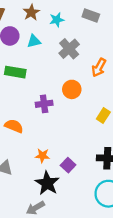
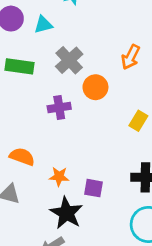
gray cross: (69, 49) -> (69, 60), moved
orange semicircle: (14, 126) -> (22, 157), moved
purple square: (68, 165) -> (93, 188), turned -32

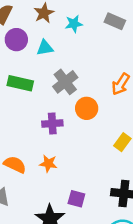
orange star: (59, 176) -> (48, 164), moved

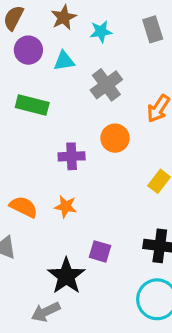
gray rectangle: (115, 21) -> (153, 29), turned 48
gray cross: (65, 82) -> (106, 85), moved

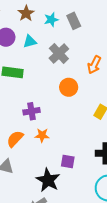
gray rectangle: (153, 29) -> (74, 21), moved
purple cross: (72, 156) -> (32, 111), moved
orange semicircle: (24, 207) -> (15, 139), turned -66

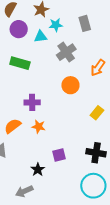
cyan star: (51, 20) -> (56, 25), moved
purple square: (68, 162) -> (59, 155), turned -32
black star: (48, 180) -> (38, 170), size x0.6

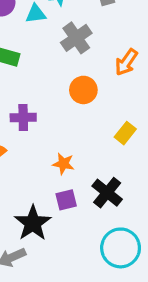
orange star: (39, 127) -> (63, 164), moved
black cross: (96, 153) -> (107, 193), moved, turned 30
black star: (38, 170) -> (33, 223), size x1.6

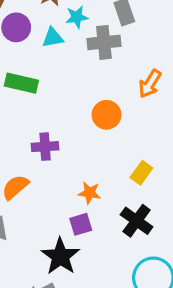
gray cross: (76, 38) -> (104, 42), moved, turned 32
yellow rectangle: (125, 133) -> (141, 173), moved
purple square: (66, 200) -> (81, 224), moved

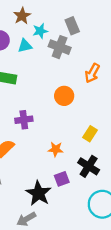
gray cross: (104, 42) -> (60, 47), turned 30
purple square: (81, 224) -> (62, 179), moved

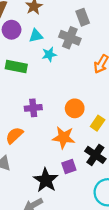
cyan star: (40, 31) -> (49, 54), moved
orange circle: (64, 96) -> (75, 108), moved
orange star: (56, 149) -> (64, 137), size x1.5

